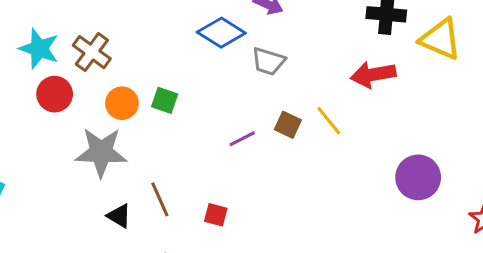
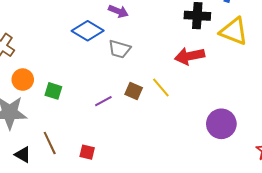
green square: (165, 100) -> (53, 91), moved

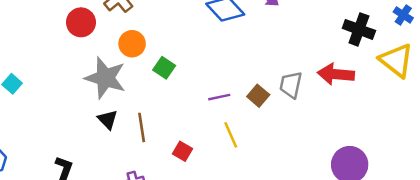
gray trapezoid: (120, 49) -> (291, 85), moved, turned 70
yellow line: (161, 88) -> (231, 135), moved
black triangle: (23, 155) -> (108, 119), moved

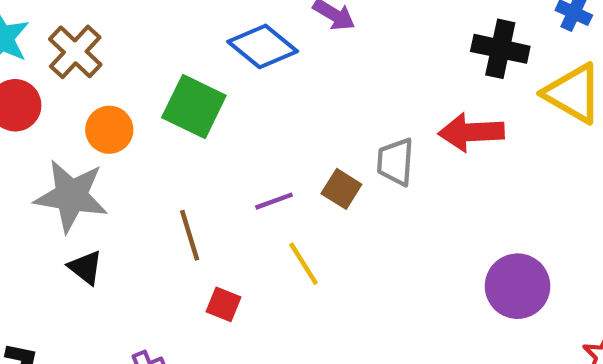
green square: (164, 68) -> (194, 106), moved, size x1.6
brown line: (142, 127) -> (190, 235), moved

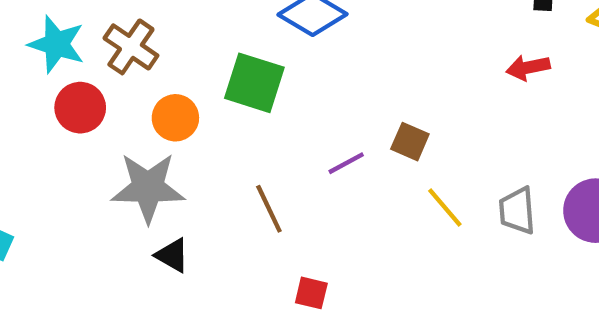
red arrow: (471, 132) -> (528, 67), size x0.7
gray trapezoid: (395, 162) -> (517, 211), moved
yellow line: (303, 264) -> (445, 208), moved
red square: (224, 304) -> (311, 293), moved

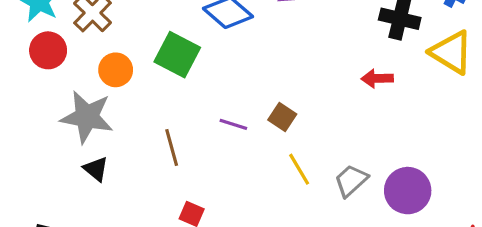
purple line: (346, 163) -> (233, 124), turned 36
gray trapezoid: (517, 211) -> (351, 181), turned 42

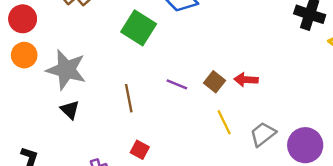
red circle: (48, 50) -> (23, 19), moved
orange circle: (116, 70) -> (24, 55), moved
red arrow: (377, 78) -> (246, 80), moved

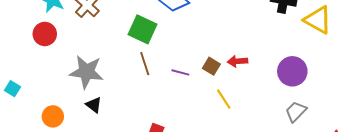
orange circle: (24, 55) -> (53, 116), moved
brown line: (129, 98) -> (145, 64), moved
gray trapezoid: (263, 134) -> (296, 112), moved
purple circle: (305, 145) -> (292, 71), moved

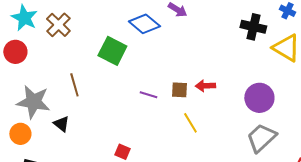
brown line: (145, 64) -> (74, 85), moved
brown square: (211, 66) -> (179, 90), turned -30
gray star: (87, 72) -> (33, 102), moved
gray trapezoid: (296, 112) -> (261, 138), size x1.4

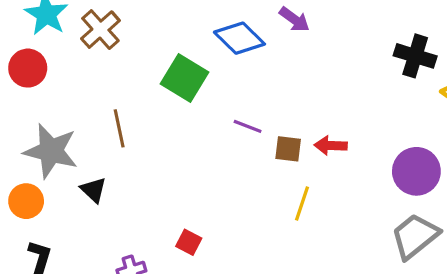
purple line: (148, 95) -> (248, 126), moved
yellow line: (190, 123) -> (302, 204), turned 45

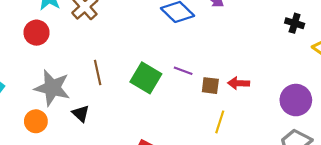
black cross: (415, 56) -> (295, 23), size x0.7
green square: (185, 78) -> (146, 78), moved

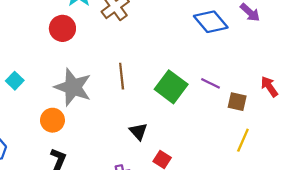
red arrow: (239, 83) -> (269, 87), moved, turned 48
black triangle: (81, 114) -> (138, 131), moved

